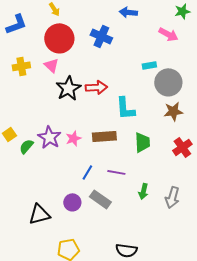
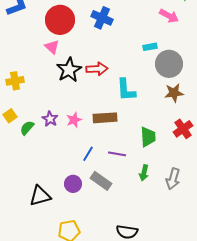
yellow cross: (21, 66) -> (15, 81), moved
purple star: (49, 137) -> (50, 119), size x0.7
green trapezoid: (142, 142) -> (148, 137), moved

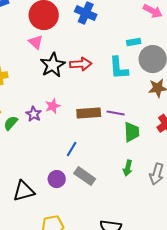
cyan L-shape: (126, 90) -> (119, 68), moved
pink star: (74, 120) -> (53, 106), moved
purple line: (117, 154) -> (116, 113), moved

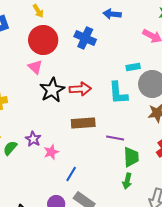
pink star: (53, 106) -> (51, 152), moved
brown rectangle: (89, 113) -> (83, 123), moved
green arrow: (128, 168) -> (127, 181), moved

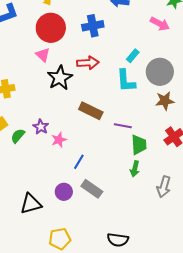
blue cross: (85, 38) -> (93, 26), turned -35
cyan rectangle: (133, 67) -> (133, 56), moved, turned -40
red arrow: (80, 89) -> (88, 63), moved
brown rectangle: (83, 123) -> (91, 111), turned 30

